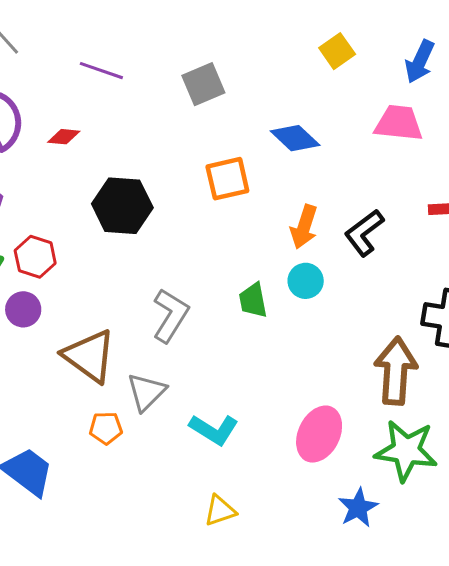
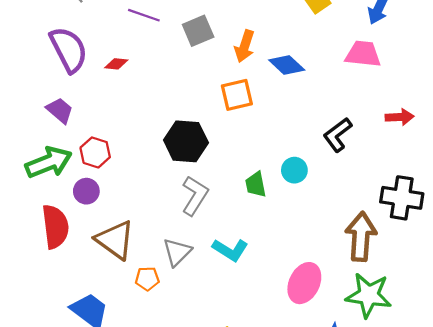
gray square: (203, 84) -> (198, 31), moved
black hexagon: (122, 206) -> (186, 141), moved
orange arrow: (304, 227) -> (245, 46), moved
brown triangle: (89, 356) -> (115, 240), moved
cyan L-shape: (214, 430) -> (230, 250), moved

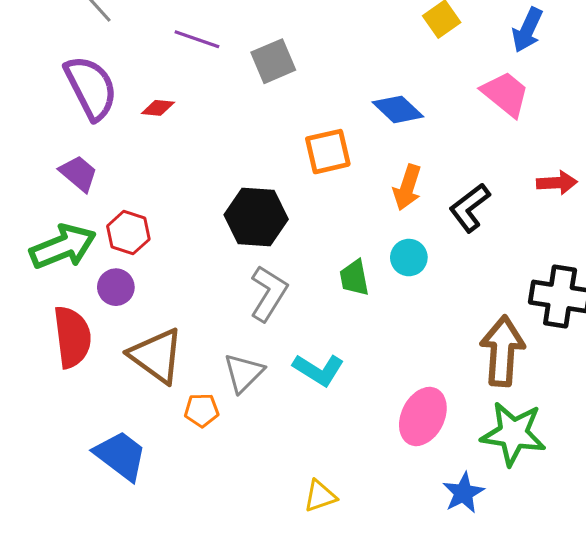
orange arrow: (245, 46) -> (407, 187), moved
pink trapezoid: (363, 54) -> (505, 94), turned 33

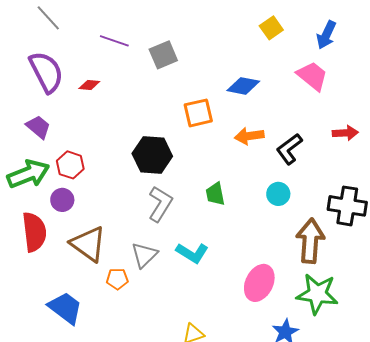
blue diamond: (398, 109) -> (243, 86), turned -32
orange arrow: (407, 187) -> (249, 136), turned 64
cyan circle: (409, 258) -> (278, 194), moved

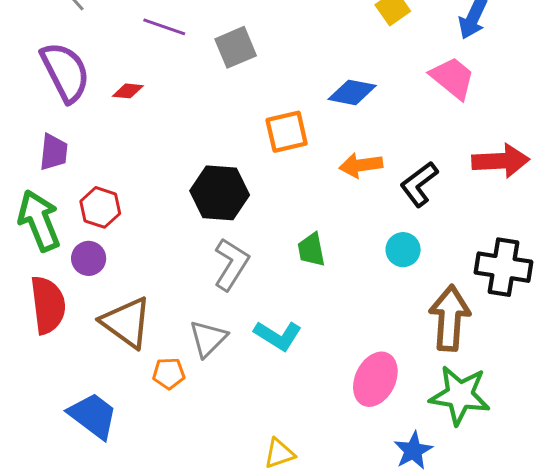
purple trapezoid: (38, 127) -> (54, 152), turned 56
red arrow: (345, 133) -> (501, 161), size x1.5
green arrow: (28, 174) -> (39, 221), turned -90

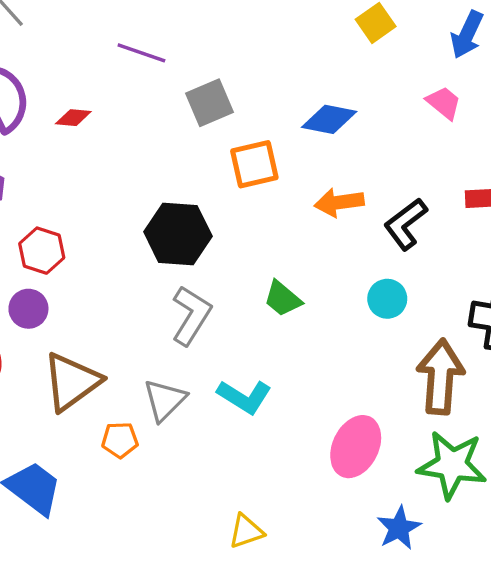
purple line: (164, 27) -> (141, 53), moved
gray square: (236, 47) -> (210, 103), moved
pink trapezoid: (453, 78) -> (444, 103), size x0.7
green trapezoid: (311, 250) -> (283, 299), turned -39
brown triangle: (126, 322) -> (72, 382), turned 48

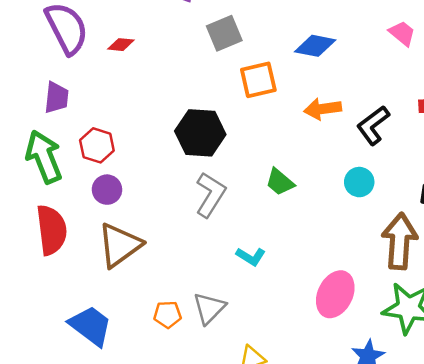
purple circle: (28, 309) -> (107, 190), moved
cyan L-shape: (244, 397) -> (251, 256), size x0.7
gray triangle: (165, 400) -> (209, 308), moved
orange pentagon: (120, 440) -> (168, 314), moved

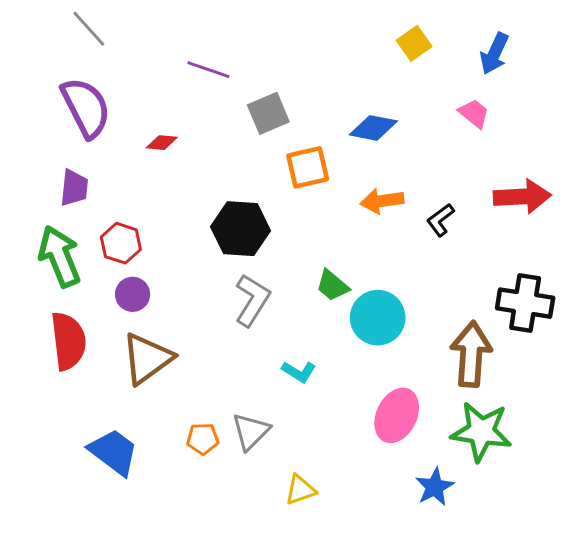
red diamond: (121, 45) -> (162, 143), moved
black L-shape: (373, 125) -> (440, 220), size x0.7
cyan circle: (359, 182) -> (378, 318), moved, size x1.6

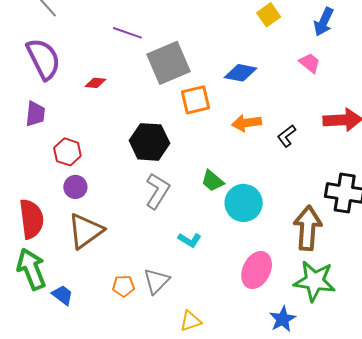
gray square: (268, 113) -> (169, 63), size x1.5
green arrow: (60, 256) -> (31, 269), moved
blue trapezoid: (114, 452) -> (62, 295), size x0.6

